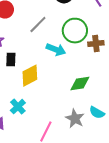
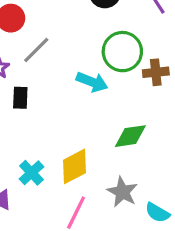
gray line: (38, 25) -> (36, 50), moved
yellow diamond: (30, 76) -> (75, 166), moved
cyan semicircle: (97, 113) -> (157, 213), moved

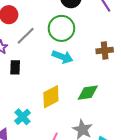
green circle: (122, 52) -> (61, 28), moved
yellow diamond: (75, 166) -> (51, 97), moved

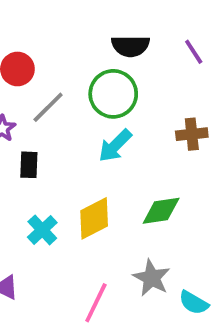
cyan arrow: (63, 57) -> (115, 146), turned 114
cyan cross: (22, 117) -> (42, 230), moved

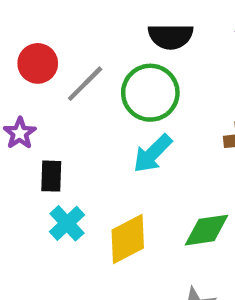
gray line: (48, 107) -> (85, 84), moved
cyan cross: (42, 230) -> (67, 223), moved

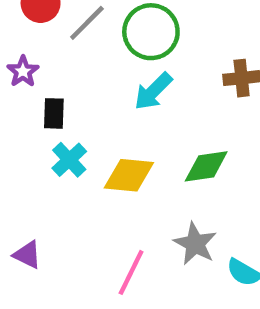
yellow diamond: (128, 239) -> (129, 175), turned 33

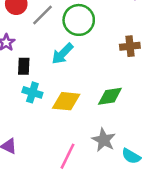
cyan arrow: (153, 91) -> (62, 54), moved
cyan cross: (69, 160) -> (32, 92), turned -30

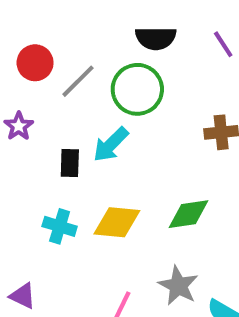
black rectangle: (24, 66) -> (70, 163), moved
cyan cross: (32, 92) -> (60, 226), moved

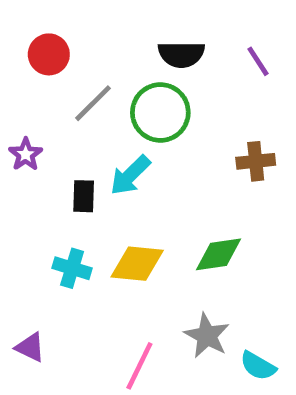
red circle: (35, 63) -> (49, 54), moved

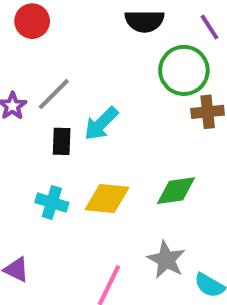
gray line: (93, 103) -> (54, 94), moved
green circle: (160, 113) -> (184, 70), moved

